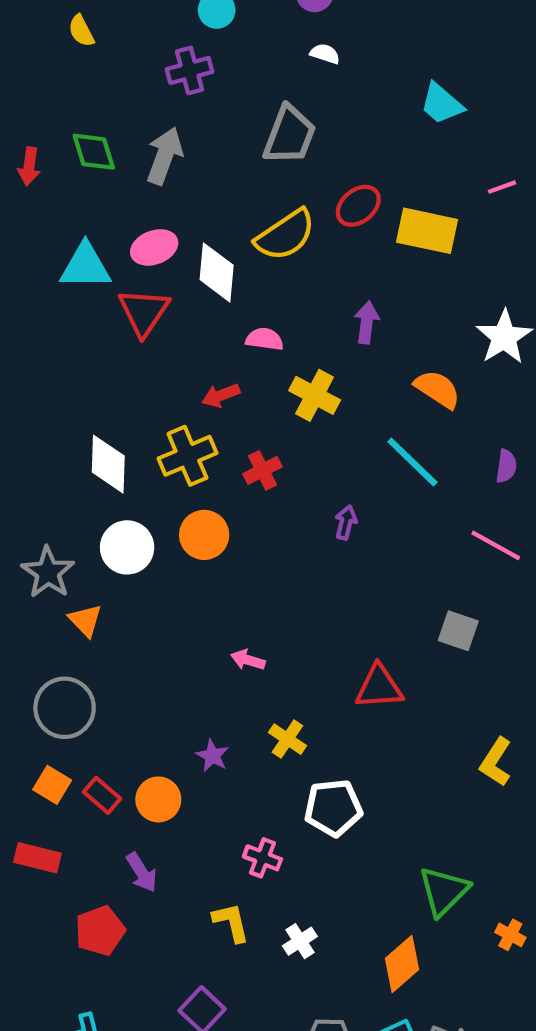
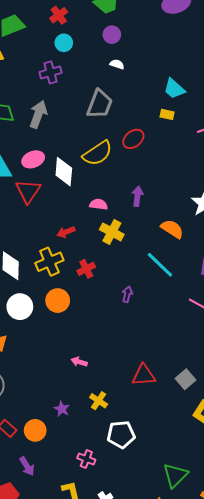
yellow rectangle: (427, 231) -> (167, 114), moved, size x0.5
pink semicircle: (265, 339) -> (99, 204), moved
gray square: (458, 631) -> (185, 379), moved, turned 30

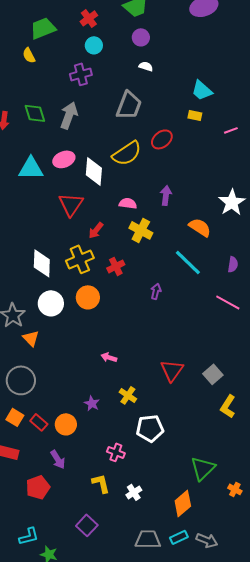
red triangle: (28, 191) -> (71, 204), moved
red arrow: (66, 232) -> (96, 230), turned -30
red triangle: (144, 375) -> (172, 370), turned -50

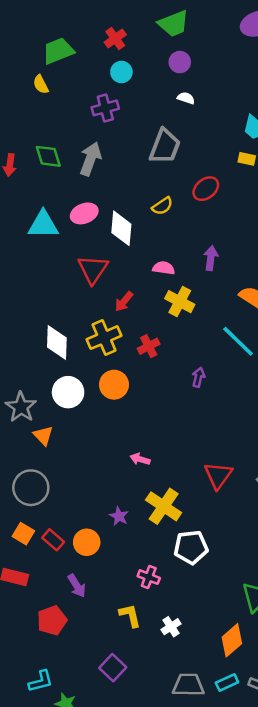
yellow semicircle: (127, 153) -> (162, 206), size x0.6
yellow cross: (128, 395) -> (164, 506), size x1.6

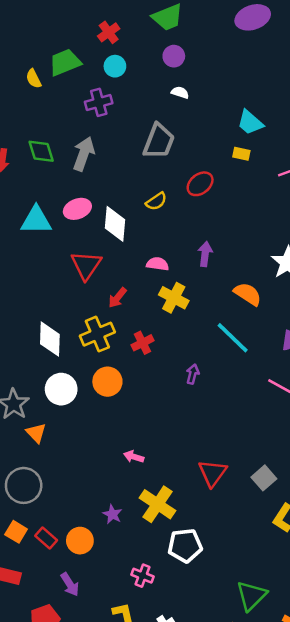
green trapezoid: (58, 51) -> (65, 62), moved

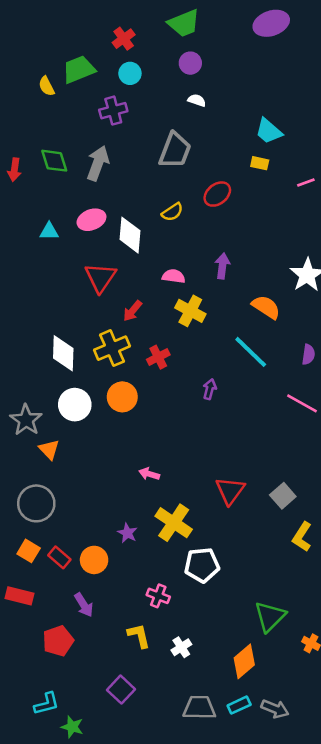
cyan triangle: (36, 220) -> (49, 231), size x0.6

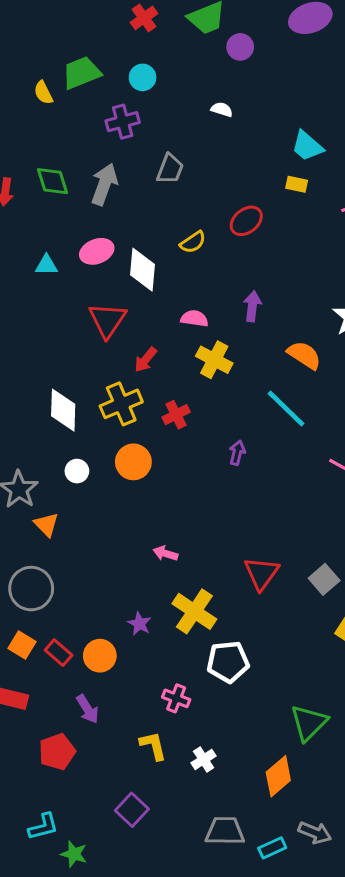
red cross: (124, 39) -> (144, 18), moved
purple circle: (190, 63) -> (240, 47), moved
gray trapezoid: (175, 150) -> (170, 169), moved, size x0.7
white circle: (75, 405) -> (77, 471), size x0.6
cyan rectangle: (239, 705) -> (272, 848), moved

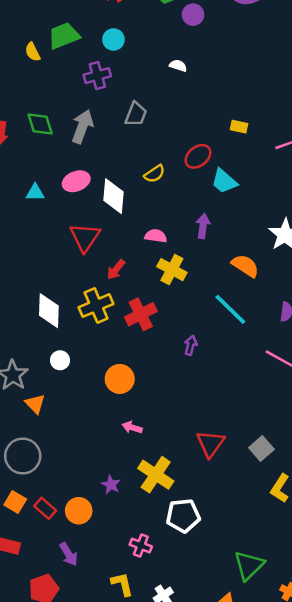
cyan trapezoid: (307, 146) -> (224, 181), moved
red cross: (176, 415) -> (141, 314), size x1.4
orange circle: (133, 462) -> (120, 379), moved

